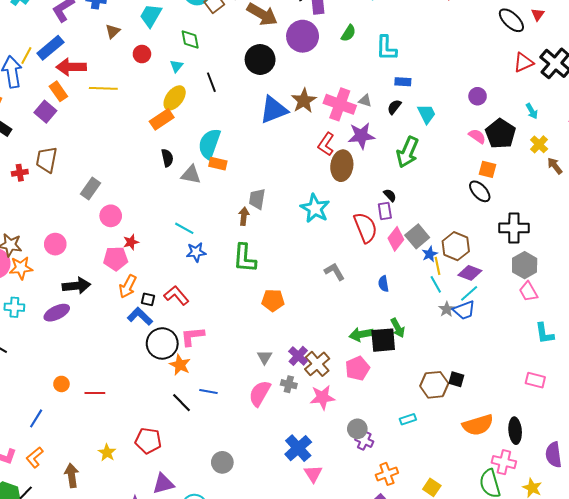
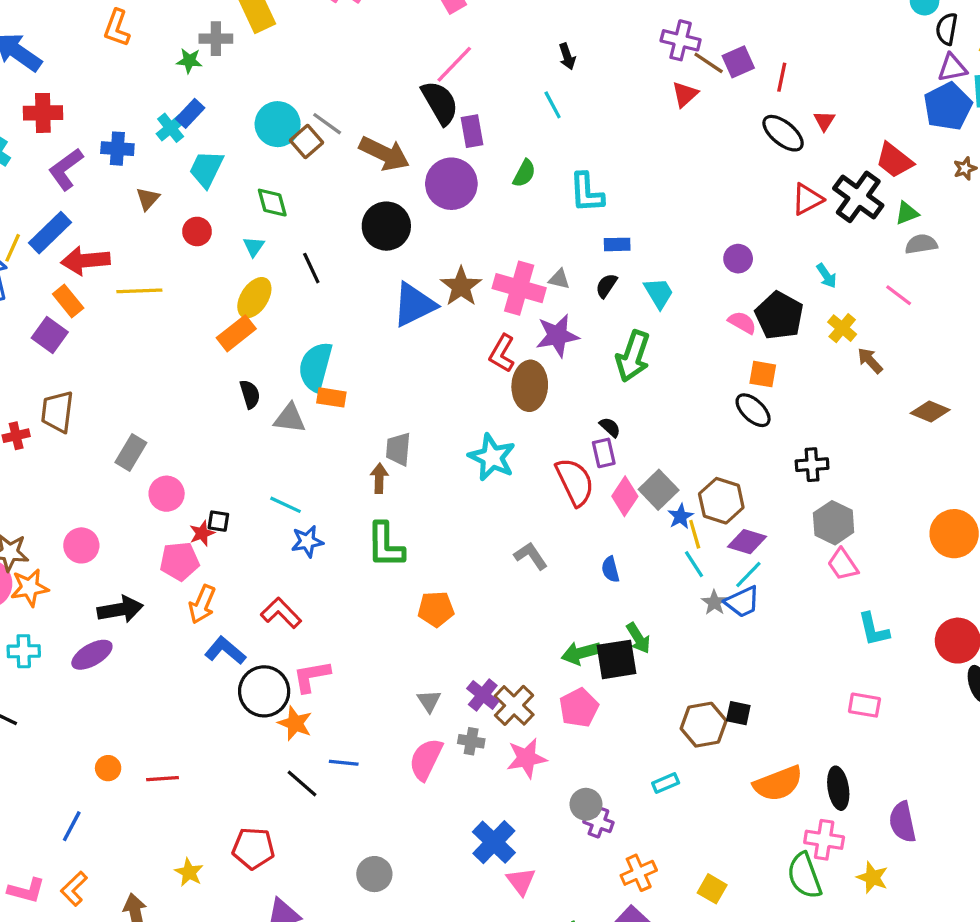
black cross: (514, 228) -> (812, 465), size x0.7
black square: (148, 299) -> (218, 521), moved

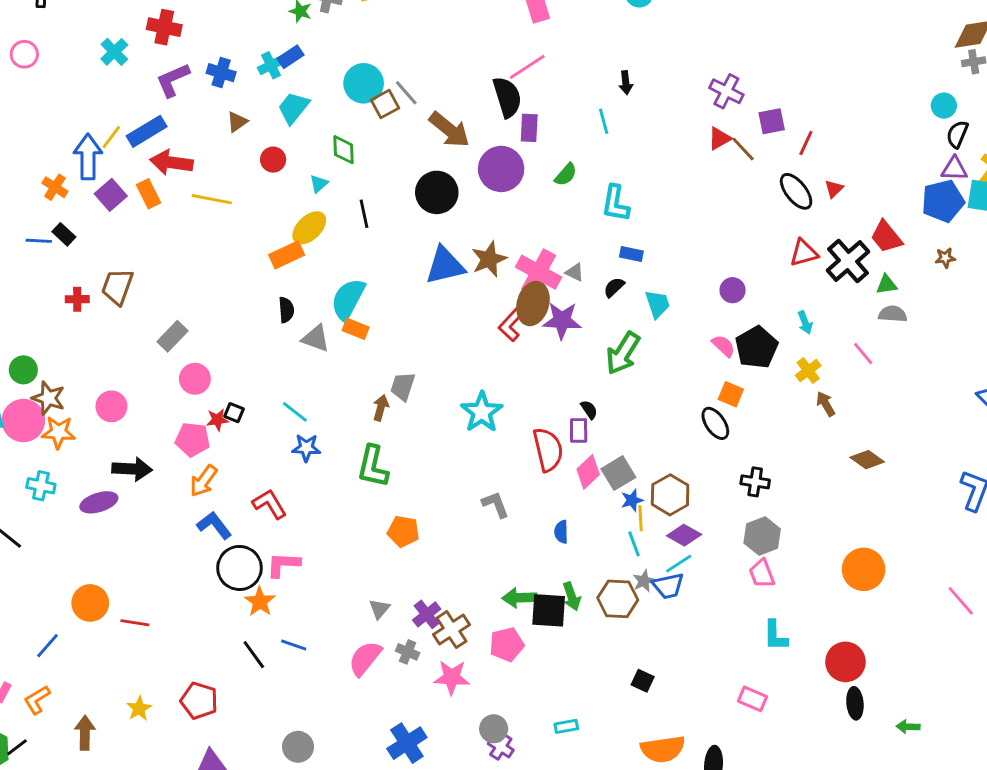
brown line: (709, 63) -> (743, 149), moved
purple square: (50, 335) -> (111, 195), moved
brown ellipse: (530, 386) -> (533, 303), moved
brown hexagon: (704, 725) -> (618, 599), moved
orange circle: (108, 768) -> (90, 603), size x1.6

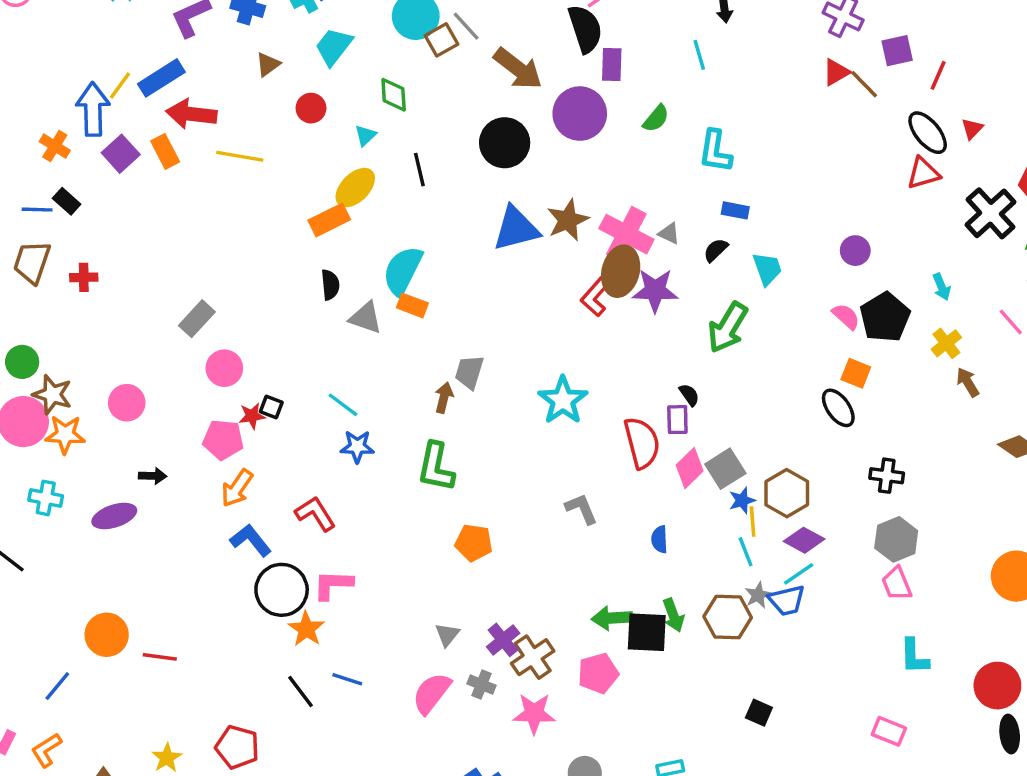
red triangle: (804, 253) -> (923, 173), moved
brown trapezoid: (117, 287) -> (32, 262), moved
black arrow: (132, 469) -> (153, 476), size x0.6

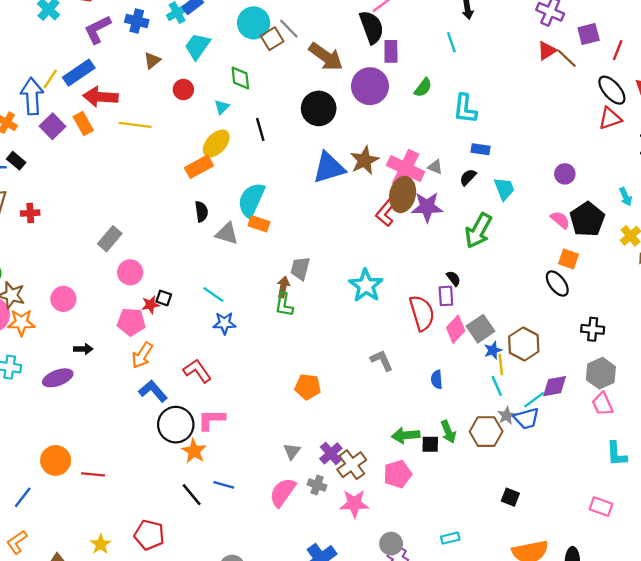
green L-shape: (436, 467) -> (284, 305), moved, size x0.7
purple diamond: (804, 540) -> (555, 386), moved, turned -36
black square: (647, 632) -> (430, 444), size x0.6

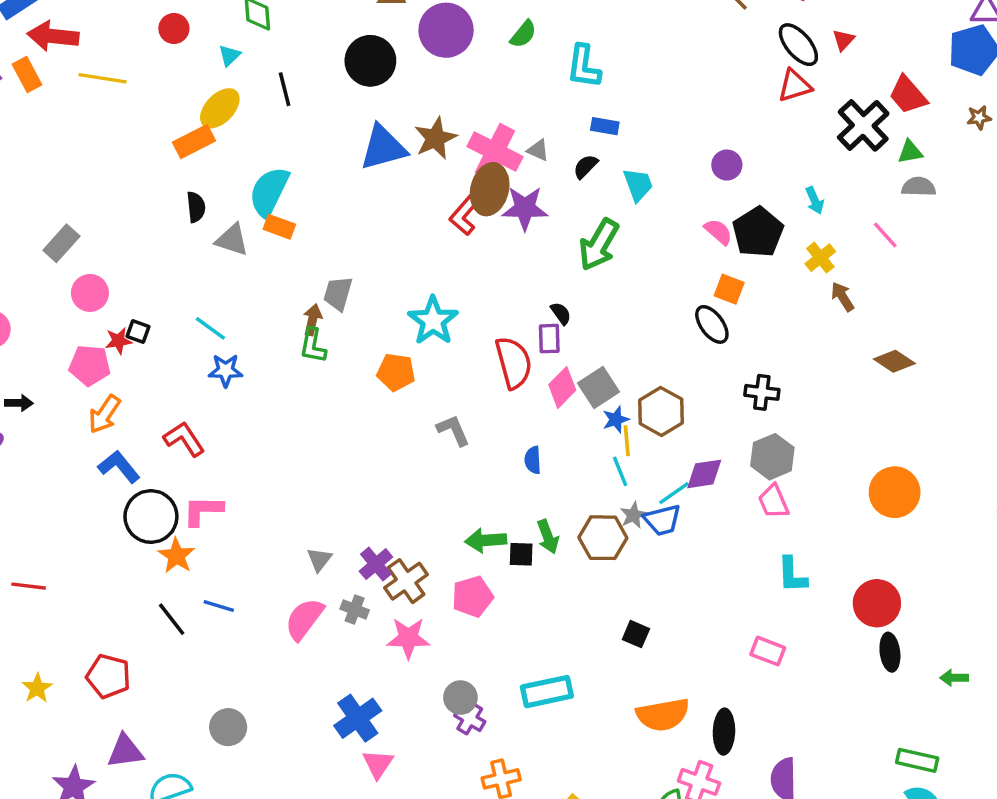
orange pentagon: (308, 387) -> (396, 372), moved
cyan rectangle: (450, 538) -> (547, 692), size x1.8

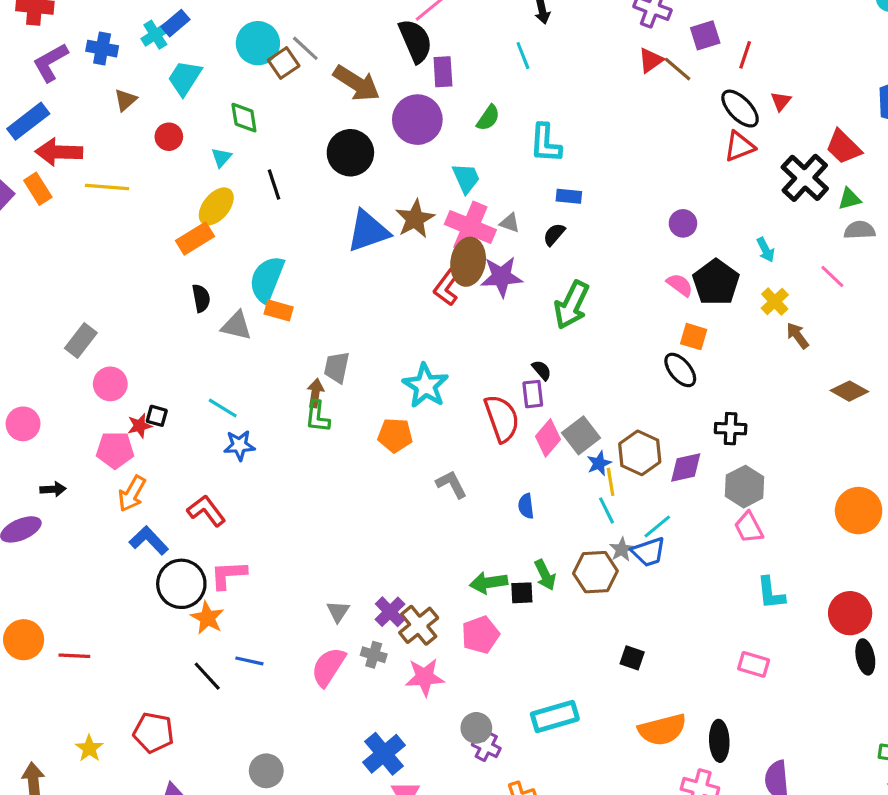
cyan trapezoid: (638, 185) -> (466, 178), moved
purple diamond: (704, 474) -> (686, 468), moved

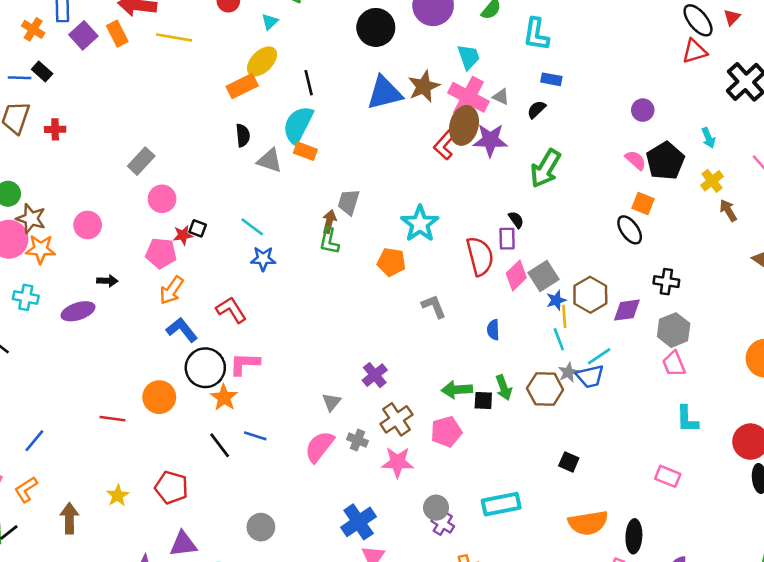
black line: (274, 185) -> (309, 83), moved
purple cross: (390, 612) -> (375, 375), moved
orange circle: (24, 640) -> (159, 397), moved

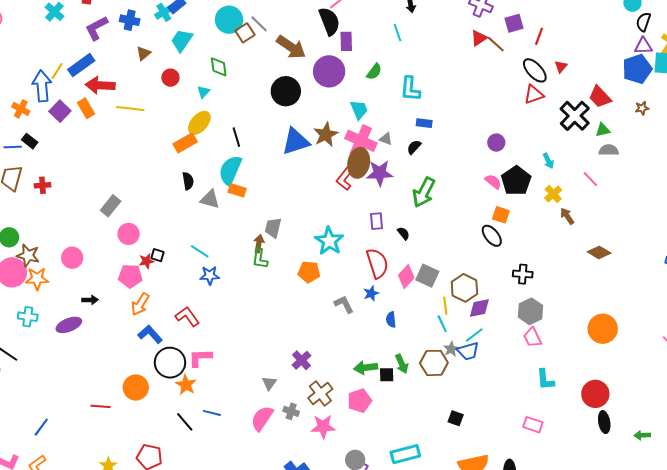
purple rectangle: (507, 239) -> (376, 221), moved
gray square: (544, 276) -> (427, 276), turned -30
blue star: (556, 300) -> (371, 293), moved
purple diamond: (627, 310) -> (479, 308), moved

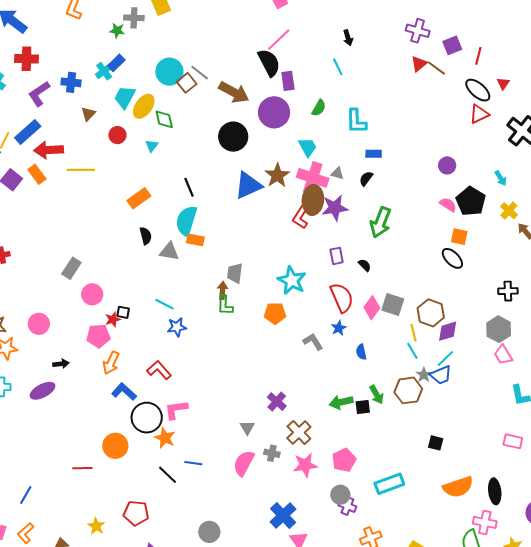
yellow ellipse: (199, 123) -> (144, 106), moved
black cross: (523, 274) -> (508, 291), moved
pink pentagon: (359, 401) -> (344, 460), moved

